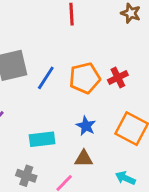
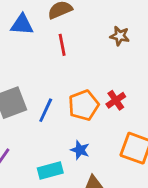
blue star: (86, 126) -> (80, 150), moved

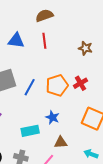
blue triangle: (22, 24) -> (16, 41), moved
brown star: (120, 36) -> (85, 48), moved

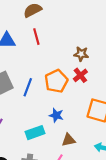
brown star: (85, 48) -> (81, 54), moved

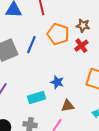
orange pentagon: (56, 81) -> (58, 34), moved, turned -30
blue line: (28, 87) -> (31, 45), moved

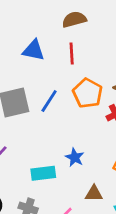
brown triangle: (68, 106) -> (94, 194), moved

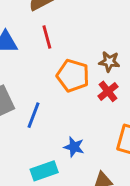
blue line: (49, 101) -> (34, 115), moved

